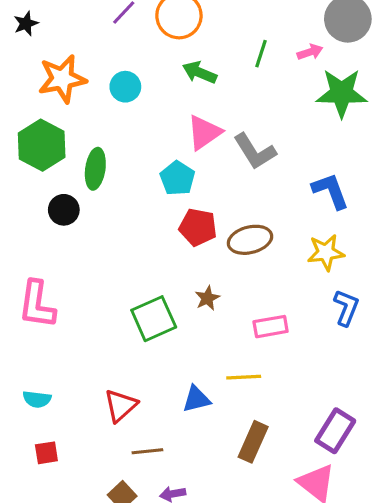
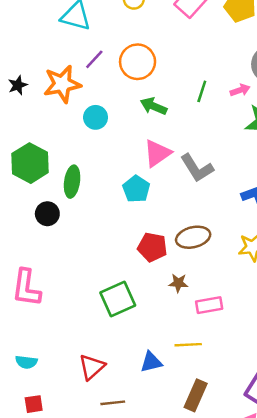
black star: (26, 24) -> (18, 85), moved
orange star: (62, 79) -> (62, 84), moved
red pentagon: (198, 227) -> (152, 247), moved
brown star: (207, 298) -> (178, 283), moved, turned 30

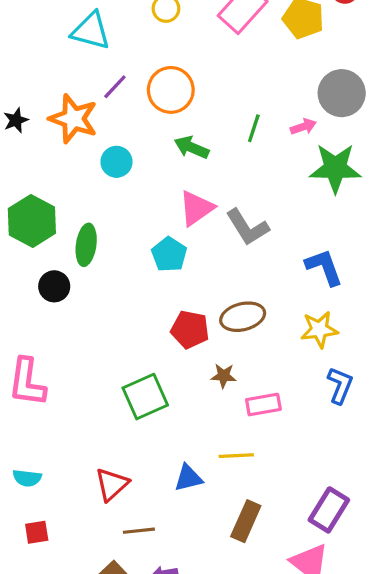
orange star: (62, 84) -> (73, 119), turned 30

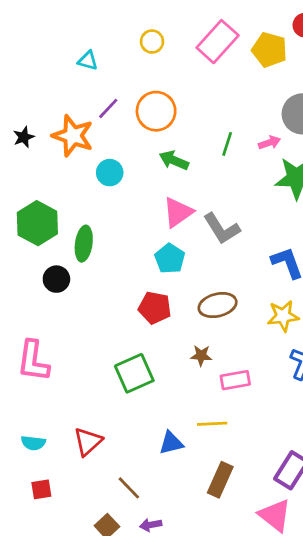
cyan triangle: (91, 31) -> (88, 61), size x0.6
cyan pentagon: (169, 254) -> (170, 259), moved
red pentagon: (190, 329) -> (155, 308), moved
red triangle: (112, 484) -> (88, 442), moved
brown line: (139, 531) -> (129, 488), turned 52

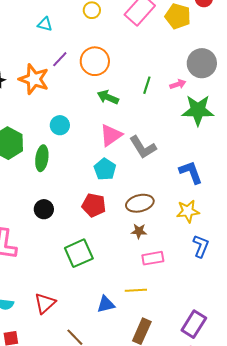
cyan circle: (110, 173) -> (60, 125), moved
black circle: (56, 279) -> (44, 209), moved
brown star: (201, 356) -> (139, 231), moved

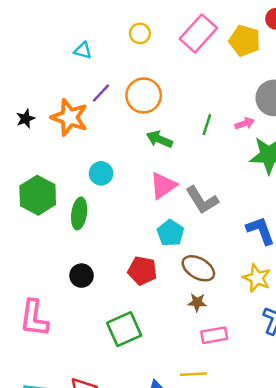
cyan pentagon: (105, 169) -> (170, 233), moved
brown ellipse: (140, 203) -> (198, 268), turned 44
yellow star: (188, 211) -> (257, 278), turned 30

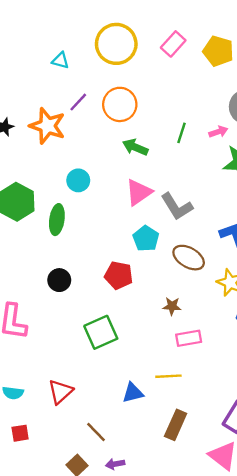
yellow circle: (140, 33) -> (116, 44), size x2.0
pink rectangle: (198, 33) -> (173, 44), size x0.7
brown ellipse: (198, 268) -> (189, 258), moved

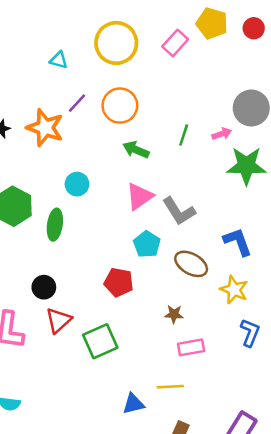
yellow pentagon: (218, 51) -> (212, 23), moved
black circle: (59, 280) -> (44, 287), moved
red triangle: (60, 392) -> (59, 320), moved

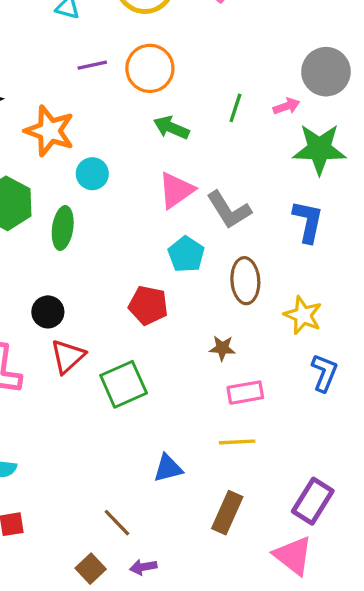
purple line: (77, 103) -> (92, 65), turned 35
orange star: (45, 128) -> (50, 131), moved
blue L-shape: (238, 242) -> (308, 221), moved, turned 32
brown ellipse: (191, 264) -> (245, 281), turned 56
yellow line: (170, 387) -> (237, 442), moved

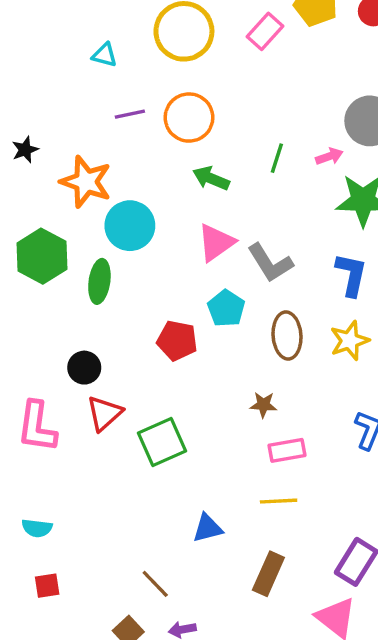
cyan circle: (92, 174) -> (130, 226), size x1.5
red pentagon: (148, 305) -> (177, 341), moved
yellow star: (303, 315) -> (350, 341), moved, turned 30

